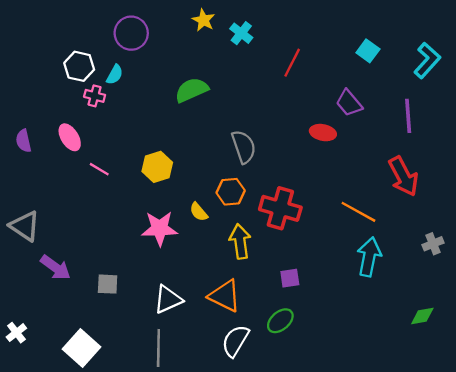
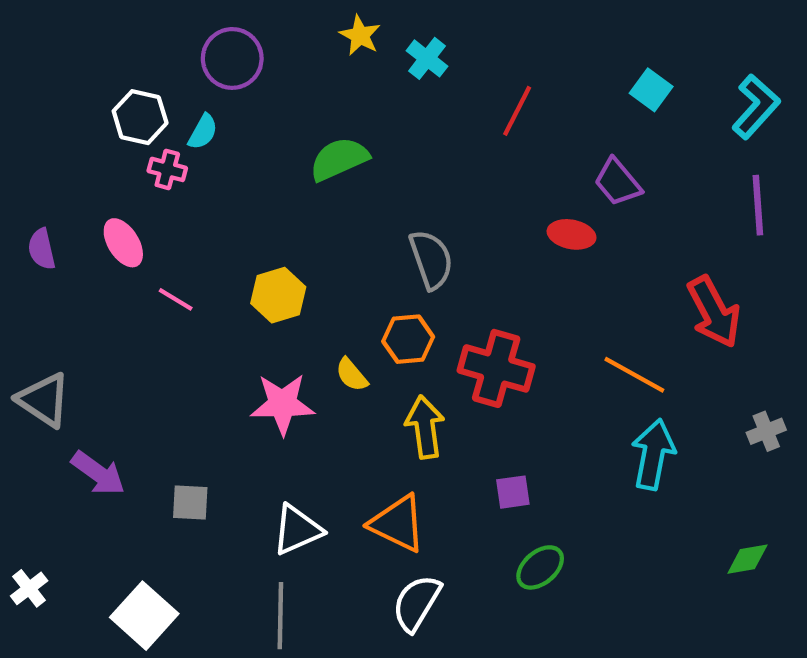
purple line: (408, 116) -> (758, 205), moved
green ellipse: (280, 321) -> (540, 567), moved

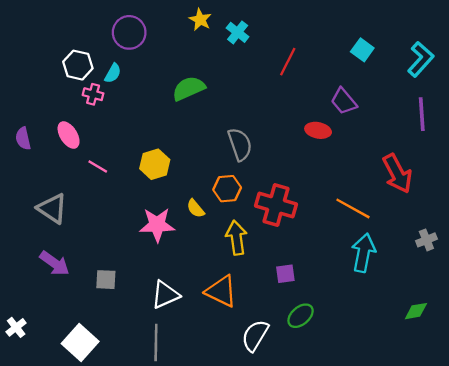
gray triangle: (44, 400) -> (52, 208), moved
white semicircle: (417, 603) -> (255, 336), moved

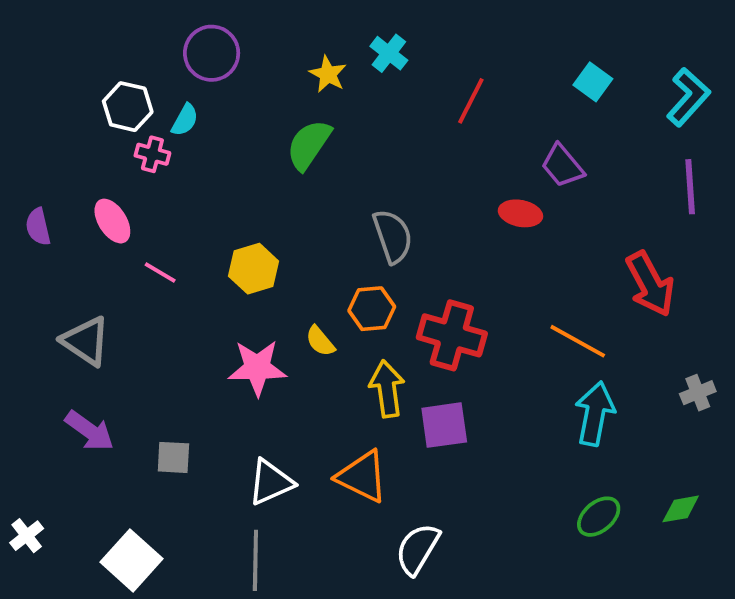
yellow star: (200, 20) -> (328, 74), moved
green semicircle: (189, 88) -> (309, 145), turned -32
purple square: (285, 274) -> (444, 425), moved, size x1.5
green ellipse: (301, 316) -> (599, 517), moved

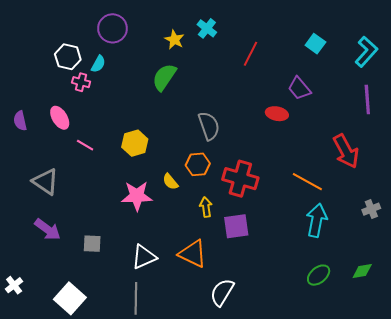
yellow arrow: (387, 389) -> (206, 207), size x0.7

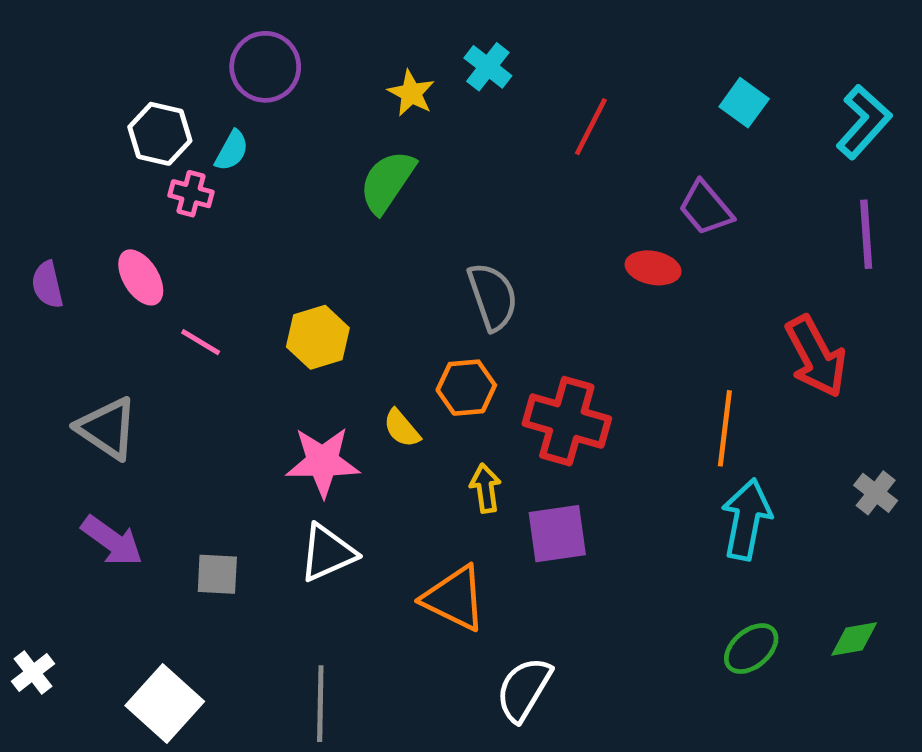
orange line: (307, 182) -> (725, 428), turned 68
gray cross: (371, 209) -> (876, 493), turned -30
white triangle: (144, 257) -> (327, 553), moved

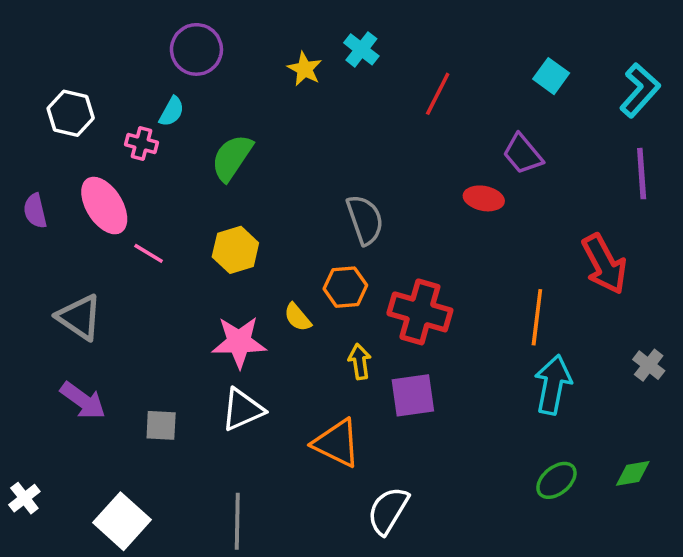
white hexagon: (160, 134) -> (71, 113), moved
green semicircle: (387, 182) -> (232, 158), moved
pink ellipse: (141, 277) -> (104, 206), size x1.4

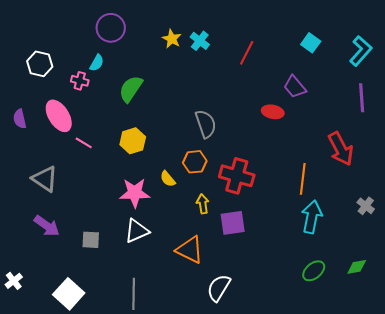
cyan cross: (361, 49) -> (200, 41), moved

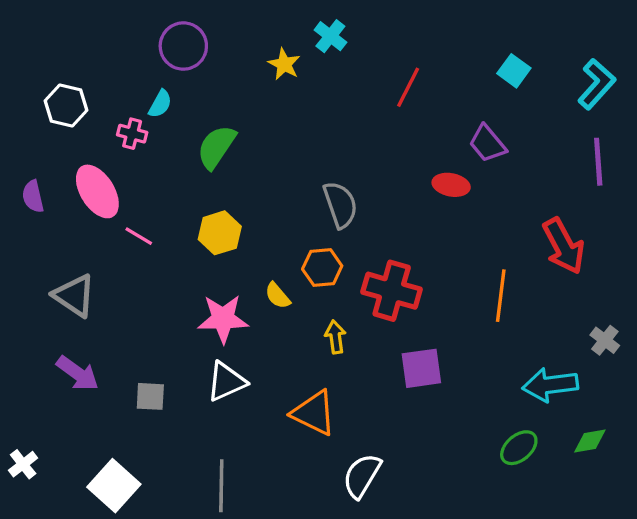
cyan cross: (200, 41) -> (330, 36), moved
cyan arrow: (312, 217) -> (550, 385), moved, turned -108
purple square: (233, 223) -> (421, 368), moved

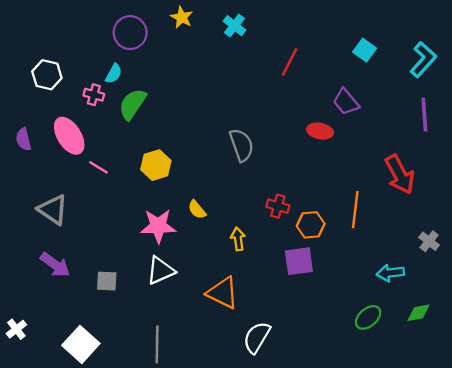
yellow star: (284, 64) -> (182, 17), moved
green semicircle: (216, 147) -> (132, 104), moved
orange hexagon: (322, 267) -> (311, 225), moved
red cross: (392, 291) -> (278, 206), size x0.6
cyan arrow: (550, 385) -> (390, 273), size x0.7

